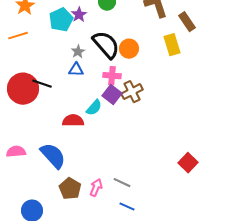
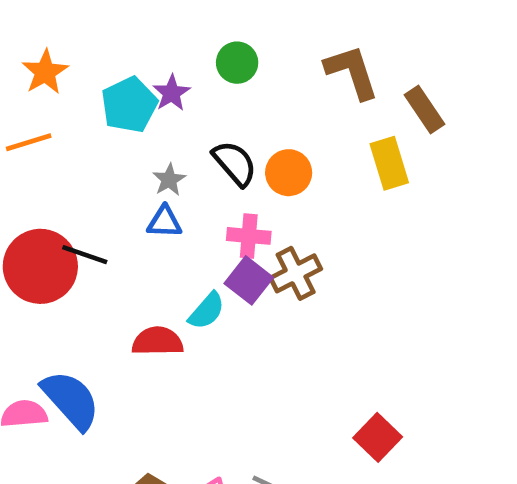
black semicircle: (106, 45) -> (235, 163), size x0.7
blue semicircle: (53, 156) -> (71, 400), moved
red square: (188, 163) -> (378, 437), moved

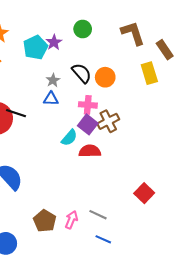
red semicircle: (157, 341) -> (90, 151), moved

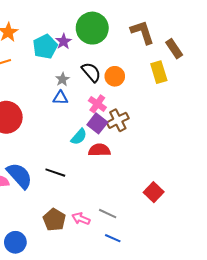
green circle: (83, 29) -> (92, 28), size x1.8
pink cross: (88, 105) -> (97, 104), turned 30
black line: (16, 113) -> (55, 173), moved
pink arrow: (71, 220) -> (81, 219), turned -90

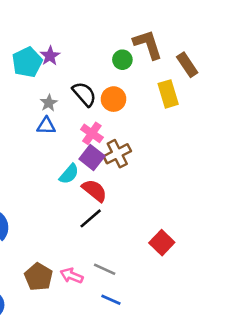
green circle: (92, 28) -> (122, 60), moved, size x0.5
red semicircle: (99, 150) -> (94, 191), turned 40
black line: (55, 173) -> (91, 218), moved, turned -60

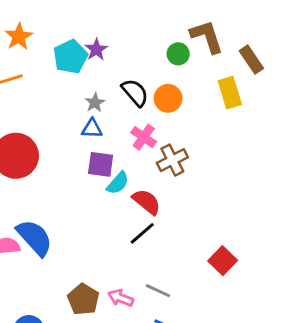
purple square: (92, 157) -> (101, 164), moved, turned -30

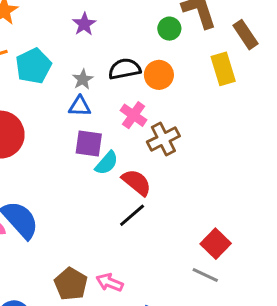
cyan pentagon: (70, 57) -> (33, 66), moved
black semicircle: (135, 93) -> (125, 69), turned -60
gray line: (158, 291) -> (205, 275), moved

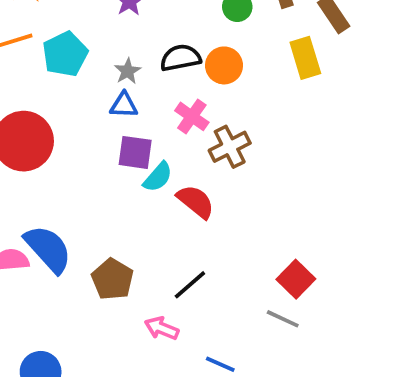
black line: (132, 215) -> (190, 285), moved
brown pentagon: (71, 284) -> (112, 279), moved

